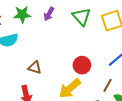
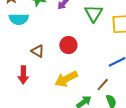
red circle: (82, 65) -> (68, 45), moved

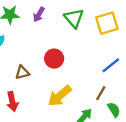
brown triangle: (38, 51) -> (22, 72), turned -32

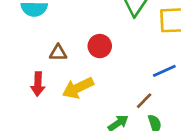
yellow arrow: (60, 96) -> (78, 88), moved

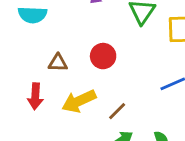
brown line: (144, 101) -> (117, 111), moved

